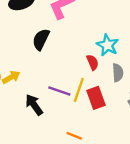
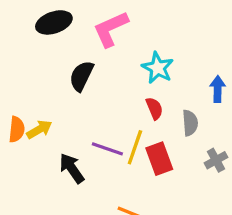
cyan star: (107, 45) -> (158, 68), moved

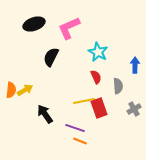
yellow line: (135, 147) -> (84, 101), turned 60
purple line: (107, 149) -> (75, 128), moved

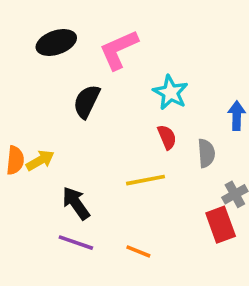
red rectangle: (99, 108) -> (221, 225), moved
purple line: (75, 128) -> (76, 243), moved

